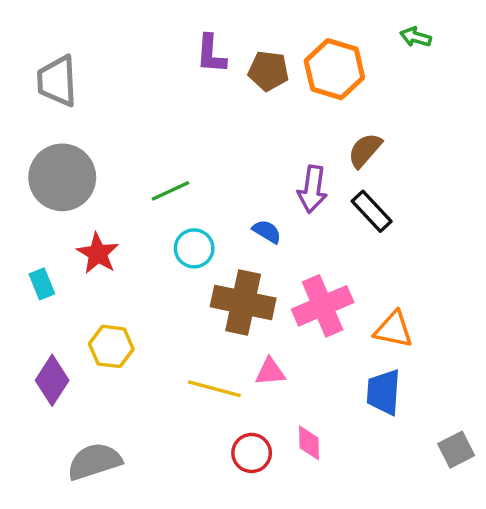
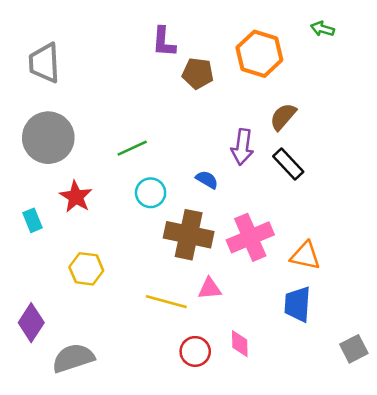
brown pentagon: (268, 71) -> (198, 73), moved
purple diamond: (52, 380) -> (31, 323), moved

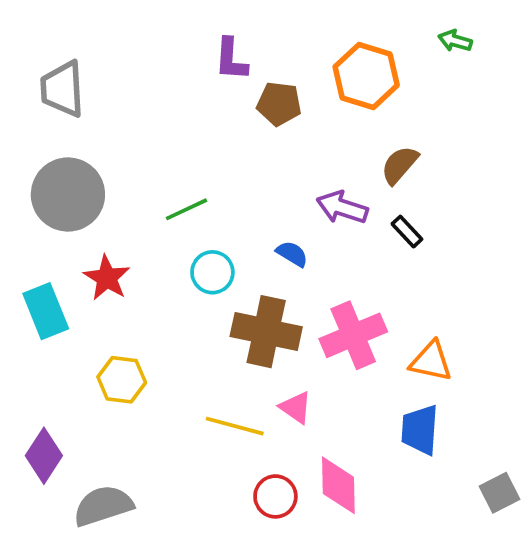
purple arrow: (242, 147) -> (342, 207), turned 100
black rectangle: (288, 164) -> (407, 232), size x0.7
cyan rectangle: (33, 220) -> (46, 311), size x1.6
pink triangle: (210, 289) -> (296, 408), turned 40
pink diamond: (240, 344) -> (338, 485), size x1.5

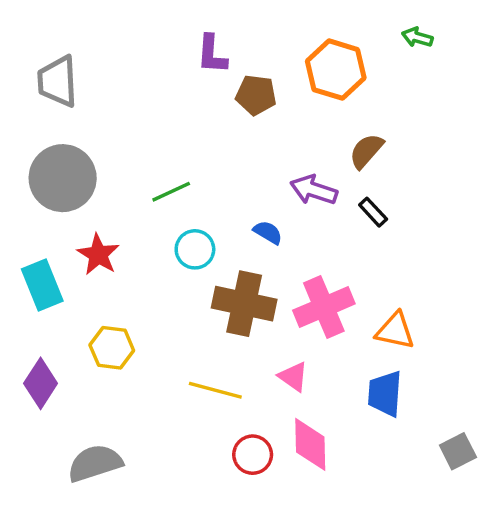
pink triangle: (296, 408) -> (293, 377), moved
purple diamond: (44, 456) -> (41, 383), moved

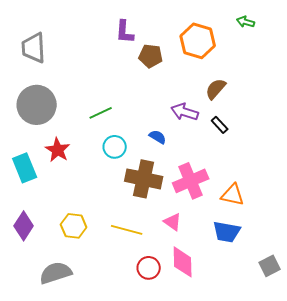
yellow hexagon: (112, 348) -> (74, 226), moved
blue trapezoid: (385, 394) -> (227, 232), turned -84

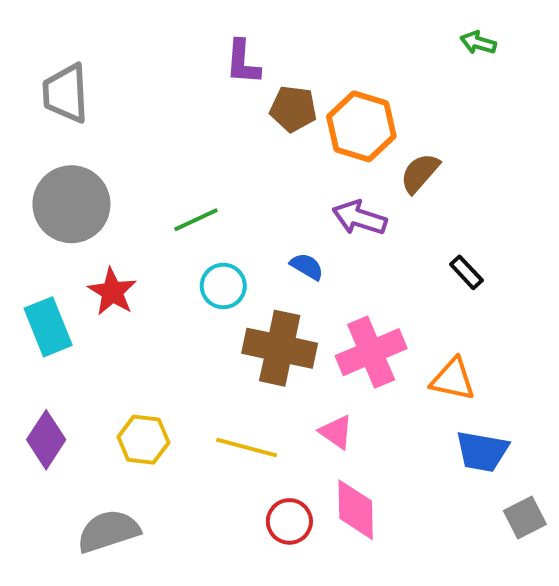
orange hexagon: (198, 41) -> (361, 126), moved
black rectangle: (220, 125) -> (466, 272), moved
blue trapezoid: (227, 232) -> (482, 451), moved

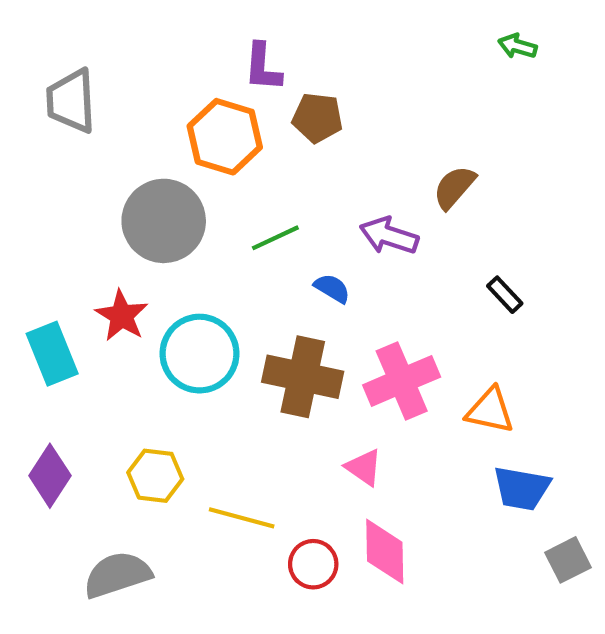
orange hexagon: (361, 126) -> (225, 137), moved
gray circle: (71, 204) -> (164, 221), moved
green line: (196, 220) -> (275, 238), moved
cyan circle: (223, 286) -> (199, 354), moved, size x1.6
yellow line: (247, 447) -> (242, 518), moved

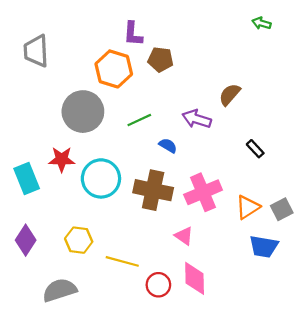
red star: (122, 316) -> (62, 159), turned -30
orange triangle: (490, 410) -> (248, 207), turned -45
gray square: (568, 560) -> (282, 209), moved

